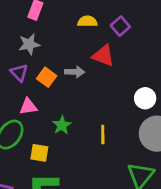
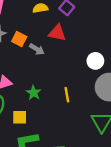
gray arrow: (75, 72) -> (37, 49), turned 40
orange square: (47, 77) -> (19, 39), moved

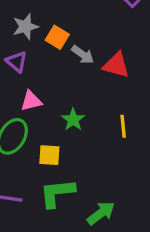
red triangle: (57, 33) -> (116, 65), moved

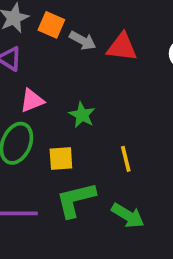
yellow line: (123, 126) -> (126, 159), moved
green arrow: (101, 213) -> (128, 216), turned 76

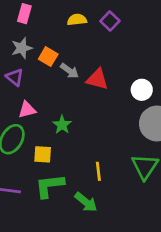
yellow line: (126, 159) -> (98, 171), moved

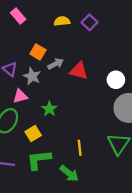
pink rectangle: (24, 14) -> (18, 16), turned -56
gray star: (22, 48) -> (32, 76), moved, turned -30
gray arrow: (69, 71) -> (56, 64), turned -63
yellow square: (43, 154) -> (33, 134), turned -35

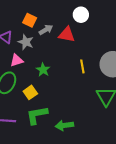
white circle: (116, 80) -> (81, 15), moved
yellow line: (80, 148) -> (82, 66), moved
green arrow: (69, 173) -> (64, 125), turned 138

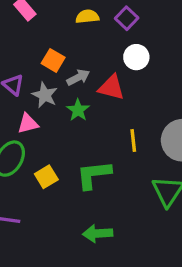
green star: (43, 70) -> (78, 110), moved
green L-shape: (37, 115) -> (94, 175), moved

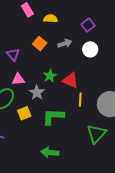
yellow semicircle: (87, 17) -> (51, 19), moved
gray arrow: (78, 77) -> (65, 43), moved
red triangle: (111, 87) -> (70, 80), moved
gray star: (45, 95) -> (37, 93), moved

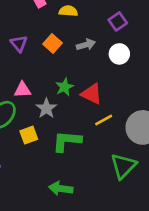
purple triangle: (13, 54) -> (19, 44), moved
yellow line: (80, 100) -> (104, 120), turned 56

